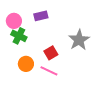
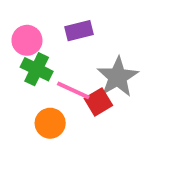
gray star: (79, 40) -> (118, 77), moved
pink line: (49, 71) -> (73, 90), moved

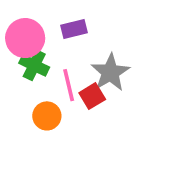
pink circle: (27, 40) -> (25, 38), size x1.4
pink line: (73, 90) -> (69, 85), turned 52

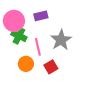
red square: (92, 96) -> (51, 67), moved

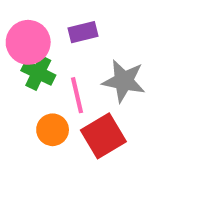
gray star: (61, 40) -> (124, 81), turned -30
red square: (51, 67) -> (103, 136), size x1.5

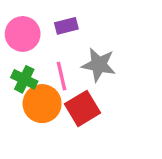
green cross: (38, 73) -> (24, 79), moved
orange circle: (53, 130) -> (42, 104), size x1.5

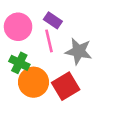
purple rectangle: (66, 26) -> (53, 20), turned 48
pink line: (61, 76) -> (49, 41), moved

